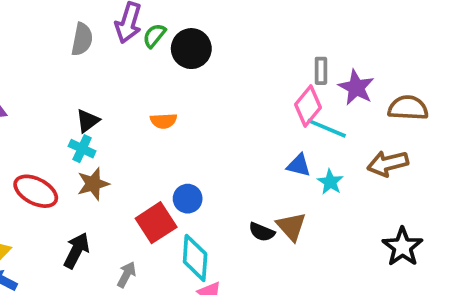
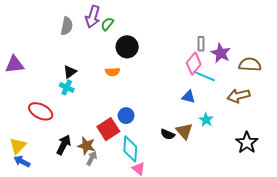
black circle: (191, 49) -> (127, 47), moved
cyan star: (330, 182) -> (206, 120), moved
brown star: (93, 184) -> (86, 146), moved, turned 30

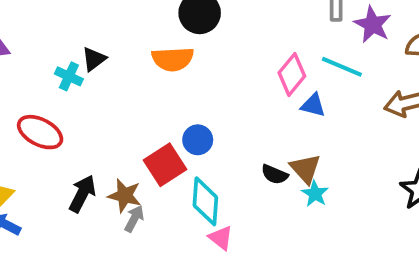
pink diamond: (194, 64) -> (292, 74), moved
orange semicircle: (112, 72) -> (173, 59), size x1.5
cyan cross: (67, 87) -> (69, 76), moved
cyan star: (206, 120) -> (315, 194), moved

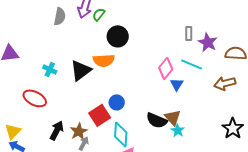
black triangle: (94, 59) -> (81, 70), moved, size x1.6
blue triangle: (313, 105) -> (177, 84), turned 48
black semicircle: (275, 174) -> (157, 120), size x1.5
brown star: (125, 196) -> (79, 131), turned 30

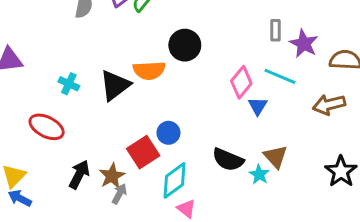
black circle: (118, 36) -> (185, 45), moved
brown triangle: (173, 117) -> (276, 157), moved
cyan diamond: (121, 134) -> (174, 180), turned 50

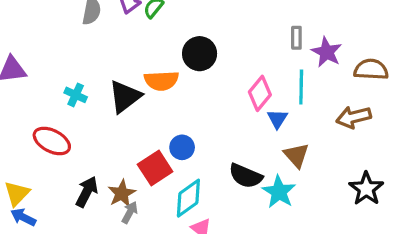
cyan line: (280, 76) -> (301, 87), turned 68
brown triangle: (276, 157) -> (296, 155), moved
cyan star: (259, 174) -> (279, 192), size x1.5

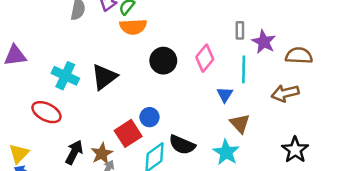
black circle: (200, 54) -> (163, 61), moved
orange semicircle: (161, 81) -> (133, 27), moved
pink diamond: (260, 93) -> (205, 58), moved
cyan cross: (76, 95) -> (65, 76), size x1.5
black semicircle: (246, 176) -> (182, 145), moved

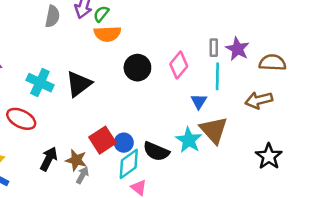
gray rectangle: (240, 30) -> (214, 48), moved
blue circle: (149, 117) -> (124, 143), moved
brown triangle: (240, 123) -> (214, 130), size x1.4
cyan star: (226, 152) -> (189, 140), moved
brown star: (102, 154) -> (76, 160), turned -30

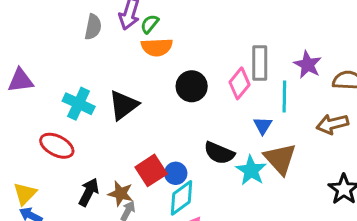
gray rectangle: (214, 48) -> (260, 63), moved, size x1.6
black semicircle: (156, 151) -> (219, 153), moved

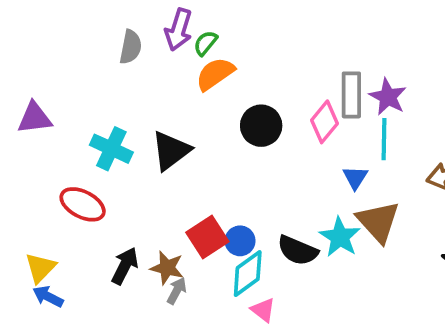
orange semicircle: (157, 47) -> (215, 74), turned 148
purple star: (308, 65) -> (388, 97), moved
black semicircle: (219, 153) -> (298, 250), moved

